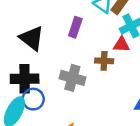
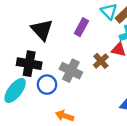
brown cross: (104, 61) -> (101, 61), turned 35
blue circle: (33, 99) -> (47, 85), moved

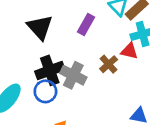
black cross: (29, 64) -> (50, 70), moved, turned -30

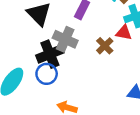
gray cross: (73, 75) -> (65, 39), moved

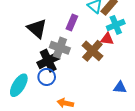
brown cross: (105, 46) -> (92, 51), size x1.5

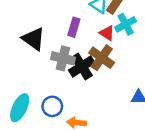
red triangle: (107, 39) -> (107, 33), moved, turned 32
black cross: (48, 61) -> (82, 67), moved
blue circle: (47, 77) -> (52, 106), moved

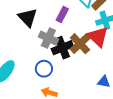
red triangle: (107, 33) -> (98, 37), moved, size x1.6
blue circle: (52, 106) -> (44, 69), moved

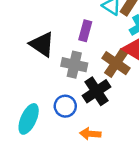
black cross: (62, 48) -> (97, 91), moved
blue circle: (44, 69) -> (65, 106), moved

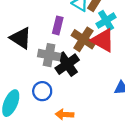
brown cross: (116, 63) -> (83, 39), moved
black cross: (97, 91) -> (67, 64), moved

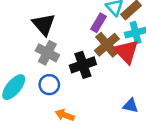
purple rectangle: (58, 25) -> (99, 23), moved
gray cross: (49, 55) -> (47, 53), moved

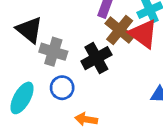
black triangle: (44, 24) -> (29, 30), moved

